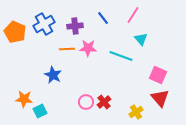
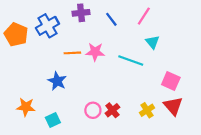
purple cross: (75, 26) -> (81, 13), moved
cyan square: (40, 111) -> (53, 120), moved
yellow cross: (136, 112) -> (147, 110), moved

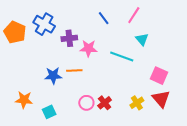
purple cross: (81, 13) -> (69, 38), moved
blue cross: (47, 26) -> (44, 24), turned -30
orange line: (72, 53) -> (74, 71), moved
blue star: (57, 81) -> (53, 76), turned -30

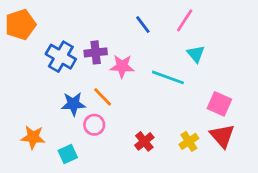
blue cross: (44, 24) -> (61, 57), moved
orange pentagon: (15, 32) -> (20, 25), moved, turned 30
orange line: (74, 71) -> (103, 97), turned 49
pink circle: (86, 103) -> (94, 125), moved

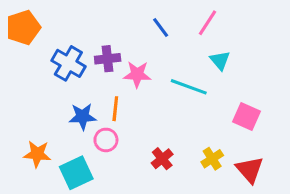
orange line: (103, 97) -> (115, 109), turned 50
red triangle: (222, 136) -> (250, 170), moved
cyan square: (68, 154) -> (76, 173), size x1.5

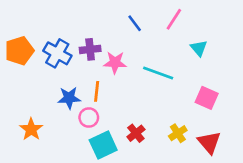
orange pentagon: (23, 27) -> (19, 51), moved
cyan triangle: (220, 60) -> (199, 48), moved
orange star: (37, 154) -> (31, 129), turned 30
cyan square: (76, 173) -> (103, 145), moved

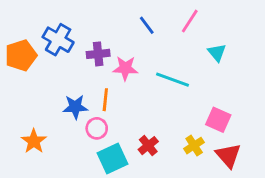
blue cross: (57, 53) -> (58, 40), moved
pink square: (207, 98) -> (218, 120), moved

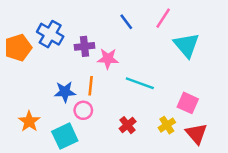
cyan triangle: (217, 53) -> (187, 45), size x1.6
cyan line: (173, 80) -> (140, 83), moved
cyan square: (112, 158) -> (65, 136), moved

